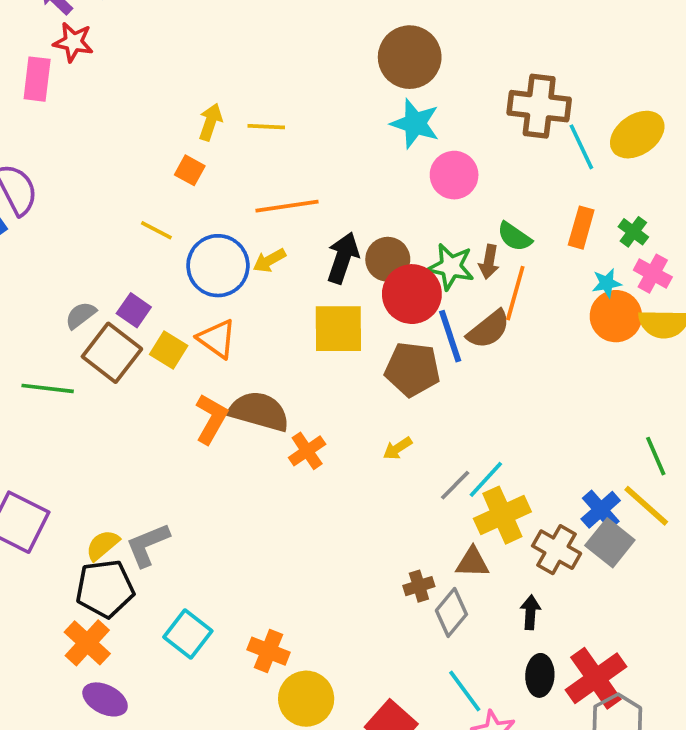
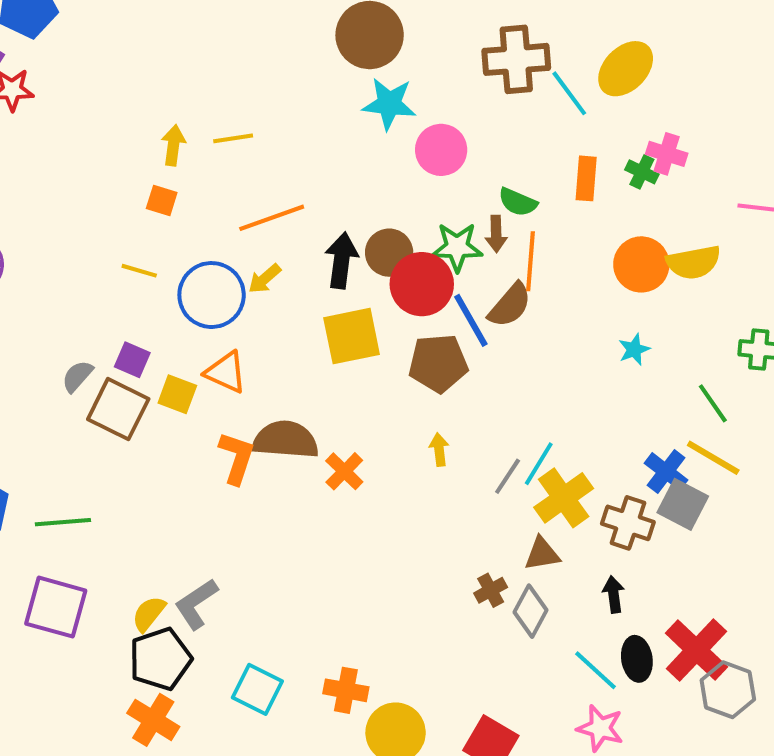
pink cross: (653, 274) -> (667, 154), moved
cyan star: (607, 283) -> (634, 349), moved
green line: (48, 388) -> (63, 522), moved
yellow arrow: (398, 448) -> (439, 450), turned 128
cyan line: (465, 691) -> (596, 670), moved

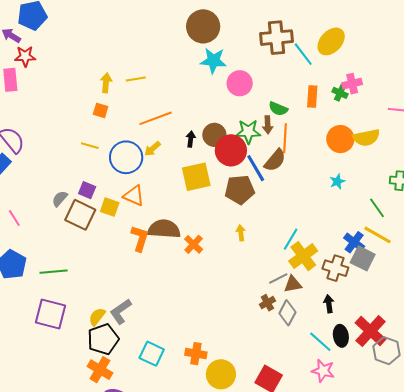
pink cross: (667, 154) -> (352, 84), turned -30
black arrow: (341, 260) -> (191, 139), size x0.6
gray line: (508, 476) -> (278, 278), moved, turned 30

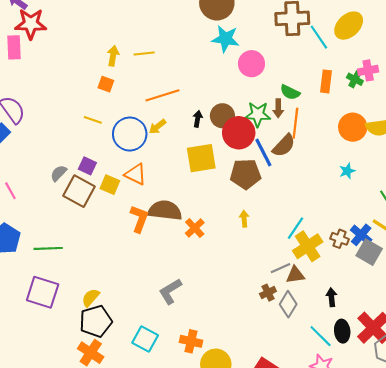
red star: (25, 56) -> (31, 24), size x1.4
brown cross: (335, 268) -> (340, 239), moved, size x0.7
gray L-shape: (121, 311) -> (170, 291), moved

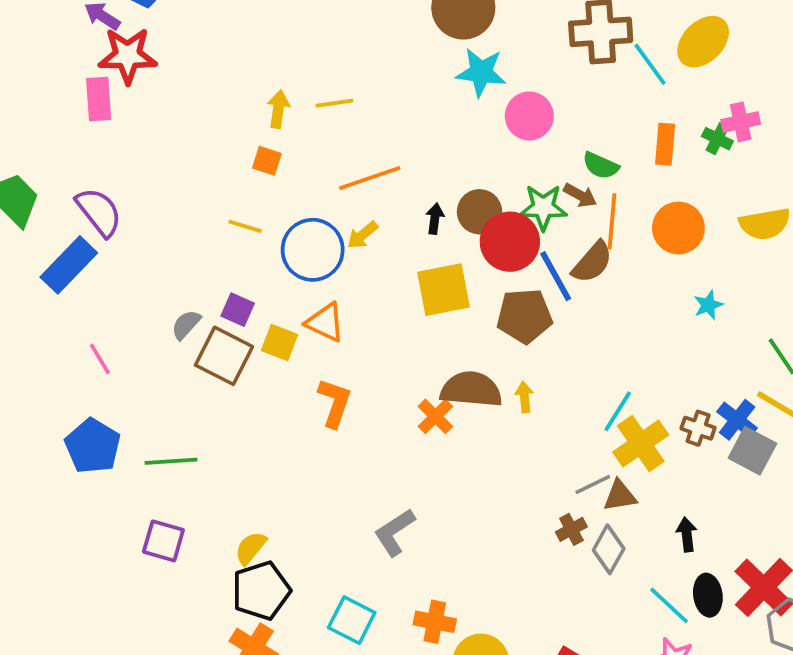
brown arrow: (278, 108) -> (580, 195), turned -60
orange circle: (353, 127) -> (678, 228), moved
brown semicircle: (165, 210) -> (471, 389), moved
purple square: (43, 292) -> (163, 541), size x0.7

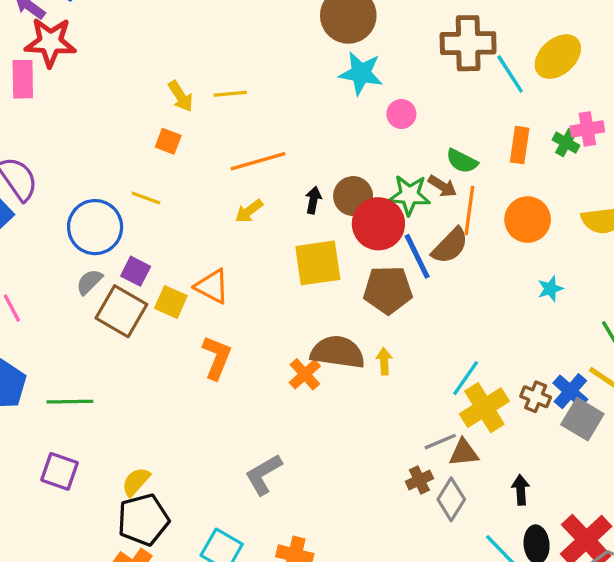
yellow arrow: (278, 109) -> (181, 96), turned 136
pink circle: (529, 116) -> (401, 114), size x0.7
blue circle: (313, 250) -> (95, 227), moved

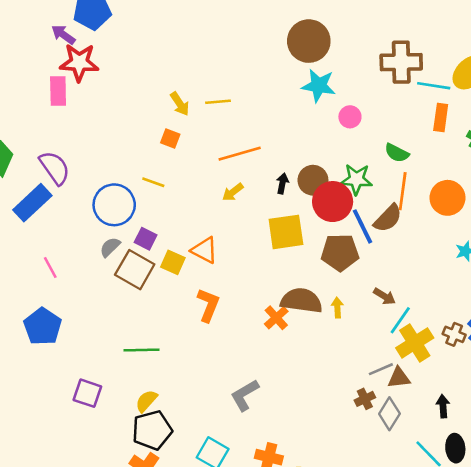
cyan line: (510, 74) -> (434, 86), turned -48
orange rectangle: (520, 145) -> (441, 117), moved
brown arrow: (442, 186) -> (384, 296), moved
green line: (70, 402) -> (141, 350), moved

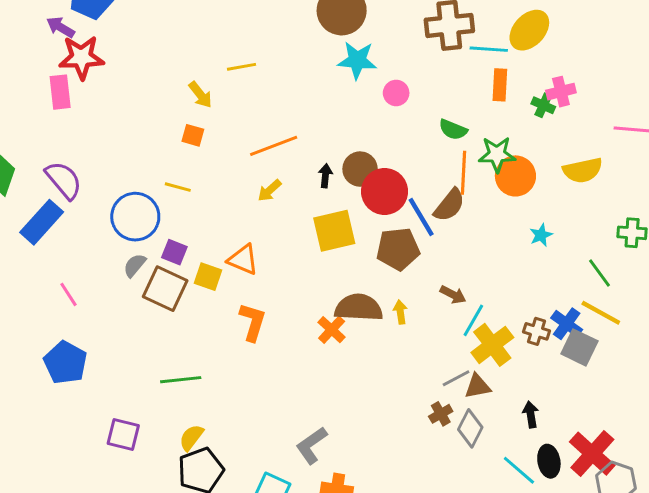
yellow line: (218, 102) -> (242, 67), moved
green star: (356, 179) -> (497, 154), moved
gray L-shape: (245, 395) -> (311, 445), moved

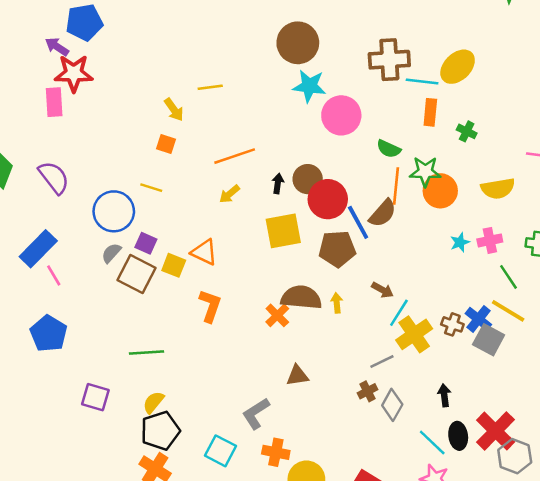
pink cross: (561, 92) -> (490, 240), moved
pink circle: (396, 93) -> (341, 115), size x1.8
blue rectangle: (42, 222) -> (38, 249), moved
brown triangle: (478, 386) -> (297, 376), moved

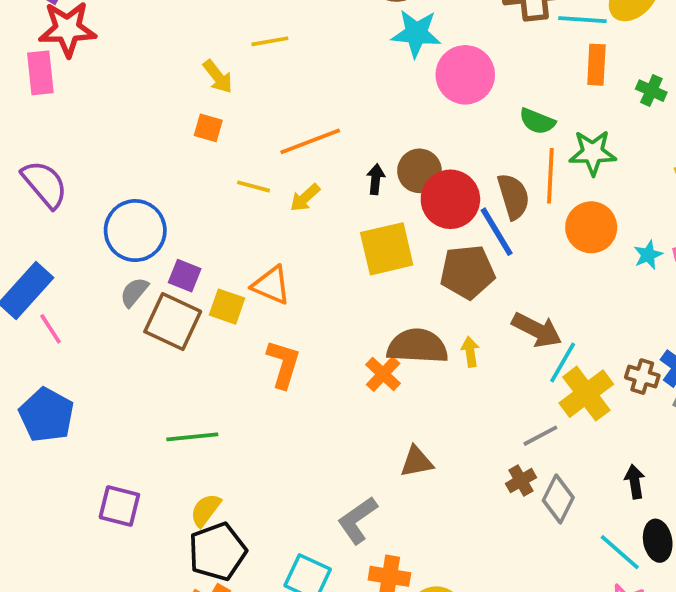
yellow line: (151, 188) -> (253, 186), moved
orange circle: (440, 191) -> (591, 227), moved
brown semicircle: (383, 213) -> (513, 196), moved, turned -56
brown arrow: (382, 290) -> (537, 330), size x1.5

